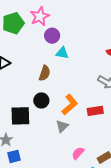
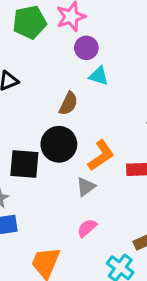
black circle: (41, 100) -> (59, 144), size x1.5
pink semicircle: (78, 153) -> (87, 228), moved

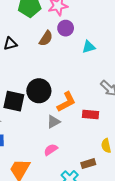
cyan triangle: (99, 76) -> (89, 47), moved, turned -40
brown semicircle: (68, 104) -> (46, 38), moved

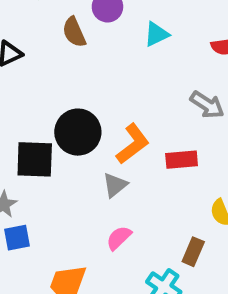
brown semicircle: (46, 38) -> (74, 32), turned 133
brown rectangle: (88, 164) -> (193, 252), turned -40

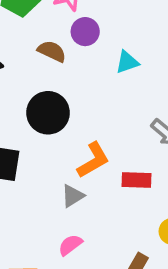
brown semicircle: (74, 32) -> (52, 51), turned 132
black circle: (78, 132) -> (48, 113), moved

